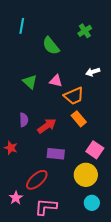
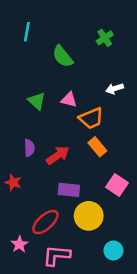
yellow circle: (86, 175) -> (89, 216), moved

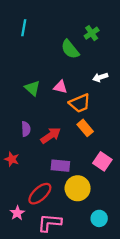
green semicircle: (63, 56) -> (70, 49), moved

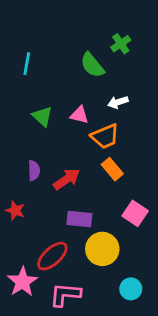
cyan line: (24, 28) -> (27, 64), moved
white arrow: (100, 77) -> (118, 102), moved
pink star: (17, 213) -> (22, 282), size x1.5

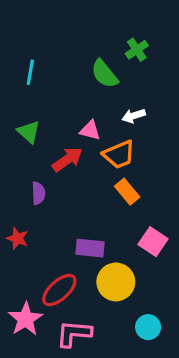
green triangle: (42, 116) -> (29, 132), moved
red arrow: (67, 179) -> (67, 159), moved

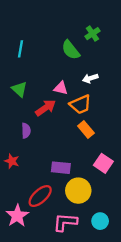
pink L-shape: (74, 334) -> (65, 222), moved

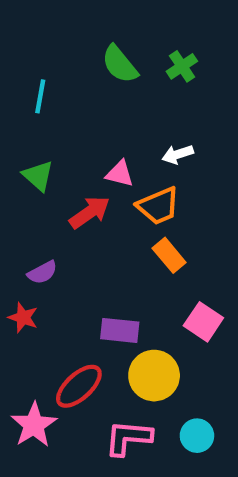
green semicircle: (71, 50) -> (120, 64), moved
purple semicircle: (26, 131) -> (42, 272), moved, turned 64

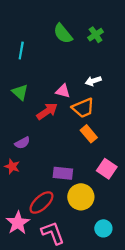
pink L-shape: (128, 438) -> (53, 233), moved, turned 65

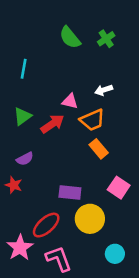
cyan line: (21, 50) -> (24, 69), moved
green triangle: (20, 92) -> (22, 116), moved, turned 42

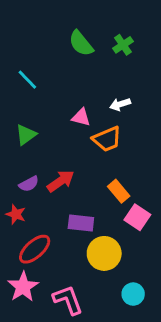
cyan line: (24, 69) -> (27, 80), turned -54
red arrow: (52, 124) -> (61, 181), moved
orange rectangle: (99, 149) -> (119, 191), moved
red ellipse: (46, 225) -> (35, 249), moved

